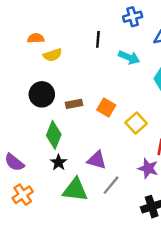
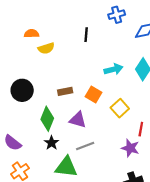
cyan arrow: (129, 57) -> (113, 69), moved, turned -36
black circle: (42, 94) -> (22, 90), moved
purple triangle: (97, 160) -> (78, 120), moved
gray line: (111, 185) -> (85, 146), moved, turned 30

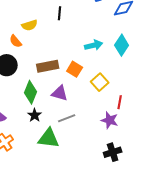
orange semicircle: (32, 34) -> (16, 41), moved, turned -128
black line: (86, 35) -> (60, 13), moved
brown rectangle: (65, 91) -> (48, 66), size x1.5

